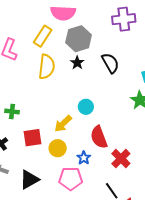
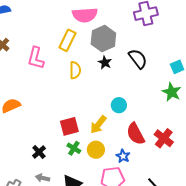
yellow semicircle: (47, 67) -> (75, 70), size x0.7
green cross: (12, 111) -> (74, 148), moved, turned 32
red square: (33, 138) -> (69, 126), moved
red cross: (121, 159) -> (164, 138), moved

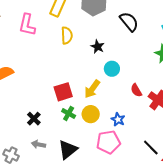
black star: (105, 62) -> (98, 47), moved
red semicircle: (136, 134) -> (136, 90), moved, size x0.6

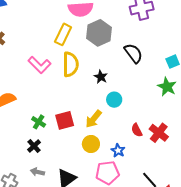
pink L-shape: (27, 25) -> (40, 65), moved, turned -60
yellow semicircle: (67, 35) -> (71, 64), size x1.4
red semicircle: (136, 90) -> (137, 130), moved
green cross: (69, 113) -> (39, 122), moved

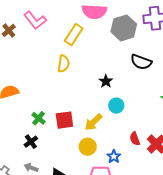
gray hexagon: (99, 33) -> (124, 28), moved
black semicircle: (133, 53) -> (141, 62), turned 140
yellow semicircle: (71, 64) -> (64, 64), moved, size x0.7
pink L-shape: (40, 65) -> (35, 20), moved

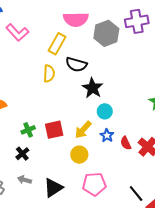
black semicircle: (141, 62) -> (76, 64), moved
black star: (106, 81) -> (93, 88), size x1.5
green cross: (38, 118) -> (28, 130), turned 32
blue star: (114, 157) -> (107, 135), moved

